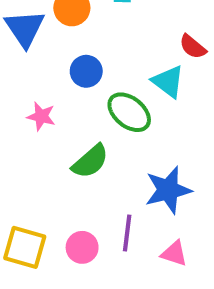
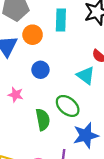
green ellipse: (129, 112) -> (68, 106), moved
green semicircle: (90, 161) -> (43, 120), turned -60

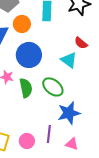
blue circle: (40, 70) -> (29, 55), size x1.6
green semicircle: (43, 120) -> (26, 88), moved

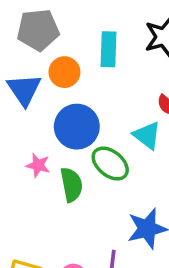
green ellipse: (53, 87) -> (110, 164), moved

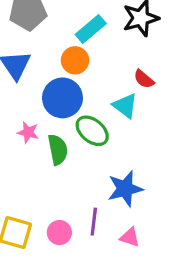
cyan rectangle: (108, 49) -> (91, 29), turned 48
orange circle: (64, 72) -> (75, 60), moved

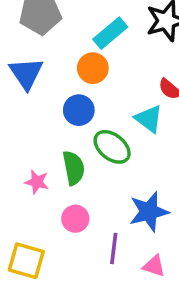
blue circle: (62, 98) -> (79, 110), size x0.7
pink star: (28, 132) -> (37, 182), moved
pink circle: (59, 233) -> (75, 219), moved

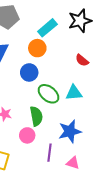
cyan triangle: (149, 119) -> (74, 93), moved, turned -42
green semicircle: (74, 168) -> (36, 116), moved

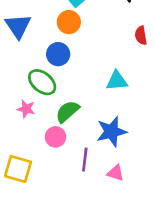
red semicircle: (82, 60) -> (141, 35), moved, turned 40
green ellipse: (48, 94) -> (42, 82), moved
green semicircle: (36, 116) -> (67, 112), turned -120

